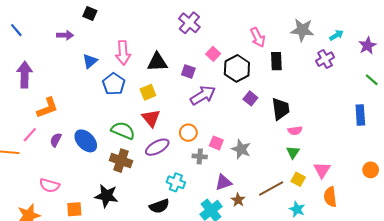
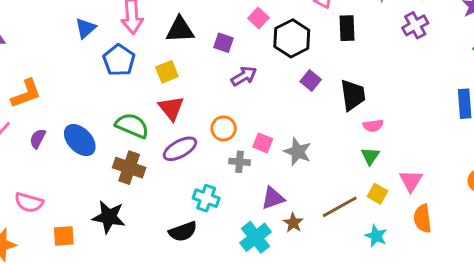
purple arrow: (203, 95) -> (244, 76), size x0.7

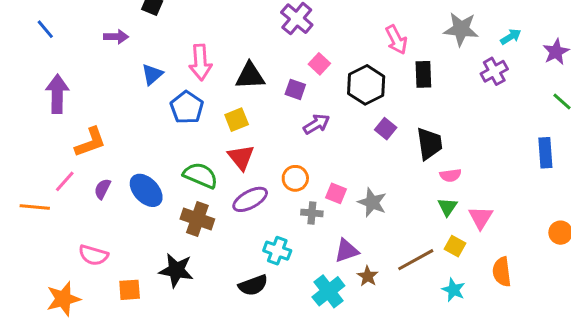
pink square: (258, 18) -> (319, 64), moved
pink triangle: (411, 181) -> (481, 217), moved

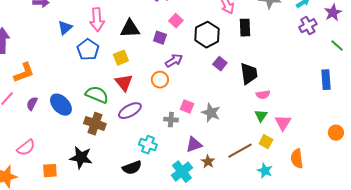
purple cross: (494, 71) -> (308, 26), moved
orange circle: (295, 178) -> (160, 80), moved
pink semicircle: (93, 255) -> (26, 148), turned -54

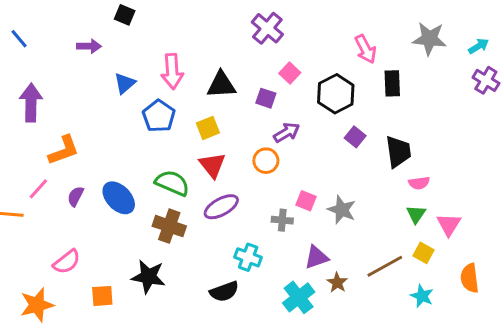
purple cross: (308, 26) -> (486, 80), turned -30

